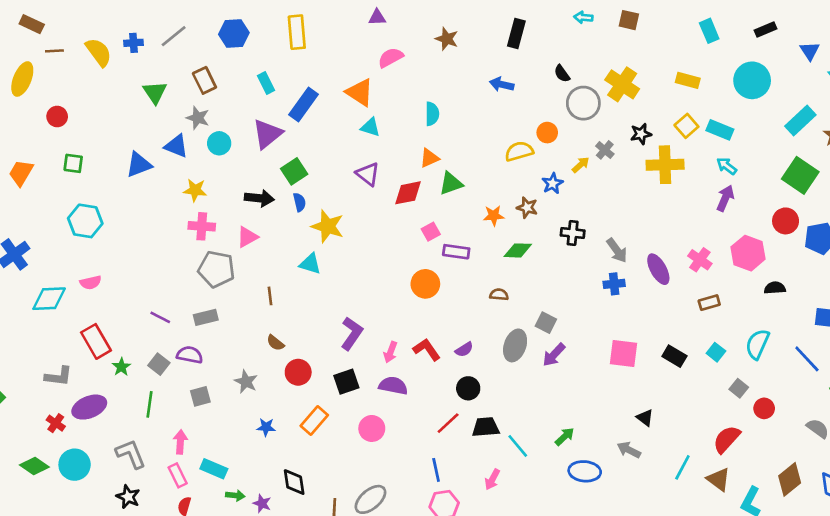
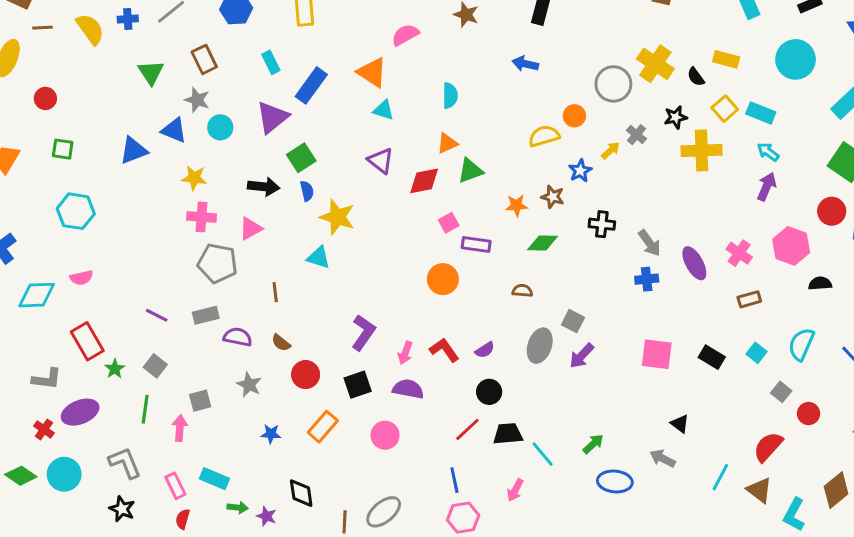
black semicircle: (562, 74) -> (696, 77), moved
purple semicircle: (190, 355) -> (238, 337), moved
pink arrow: (180, 442) -> (180, 428), moved

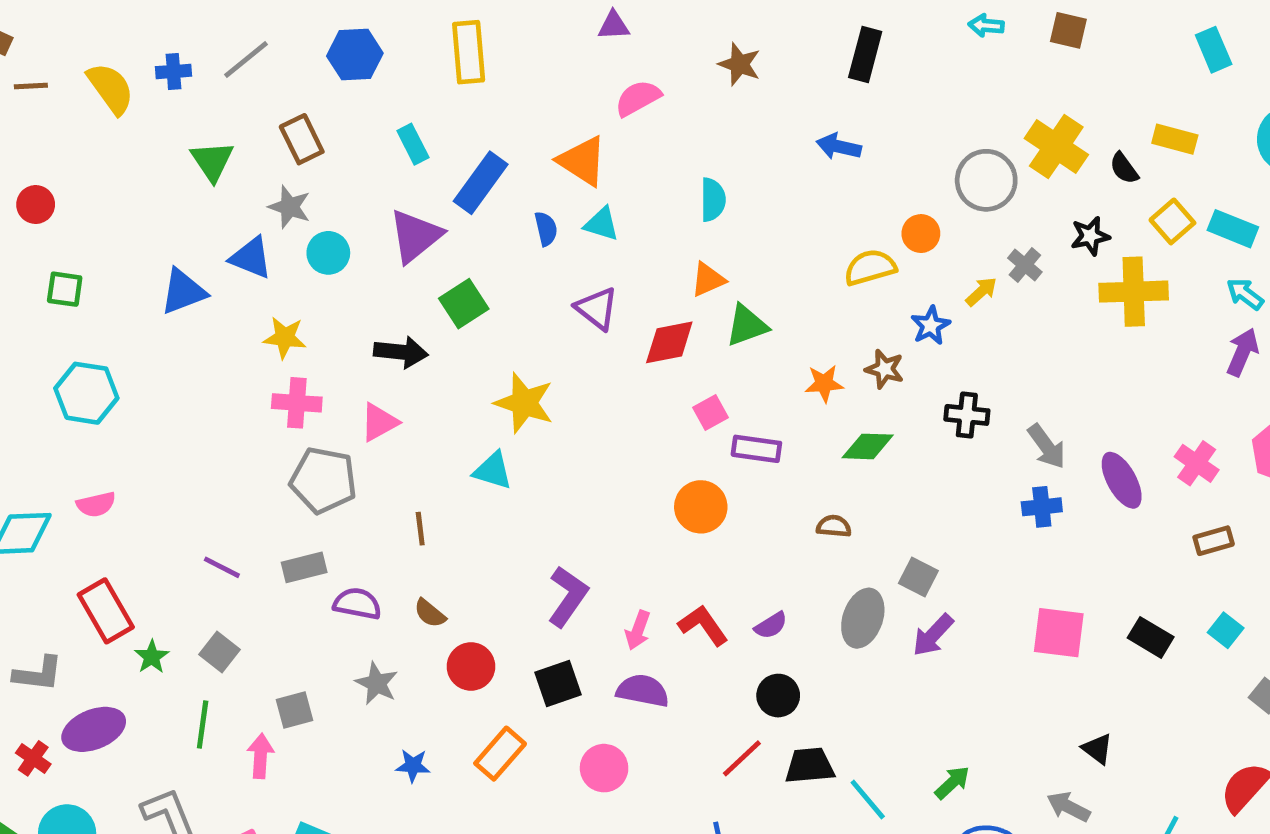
blue semicircle: (307, 191) -> (546, 229), moved

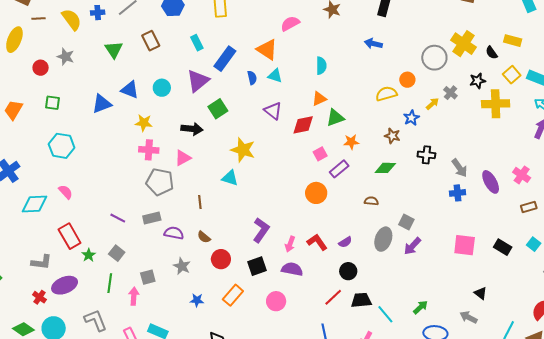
gray star: (290, 207) -> (66, 57), moved
orange star: (824, 384) -> (351, 142), moved
purple rectangle: (756, 449) -> (339, 169), turned -48
pink semicircle: (96, 504) -> (66, 192), turned -119

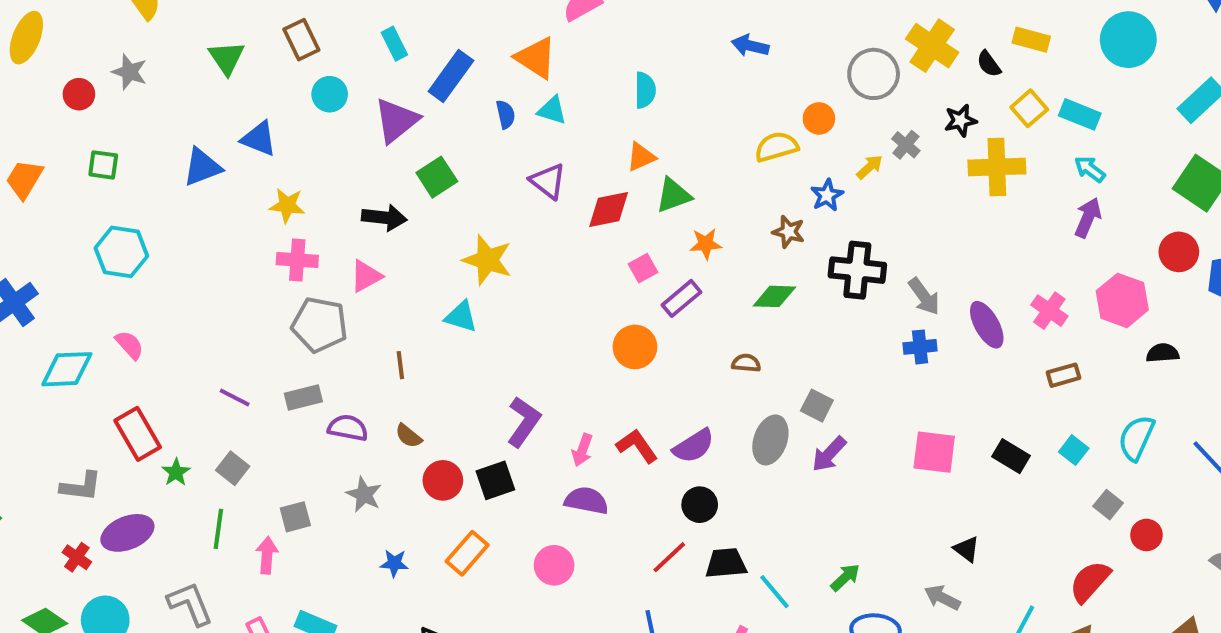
cyan circle: (162, 88) -> (330, 94), moved
black cross: (426, 155) -> (857, 270), size x1.5
purple semicircle: (345, 242) -> (694, 446), size x1.5
black square: (257, 266) -> (495, 480), moved

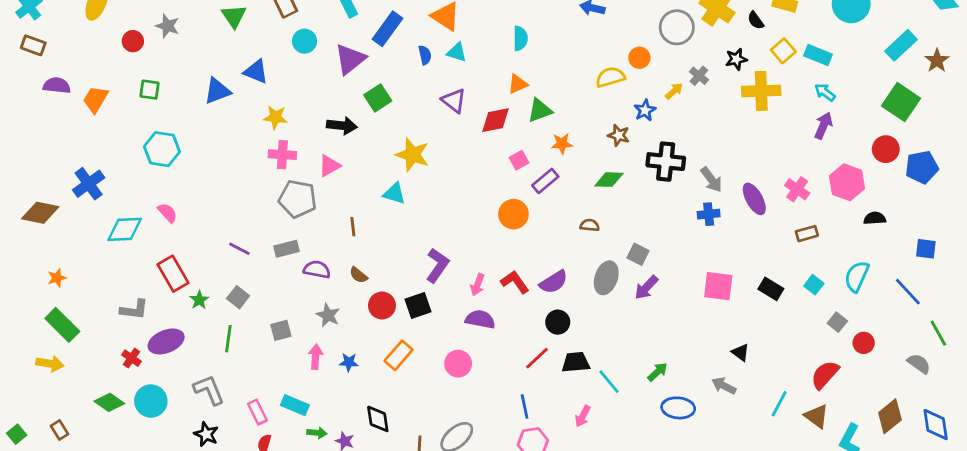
pink arrow: (267, 555) -> (316, 357), moved

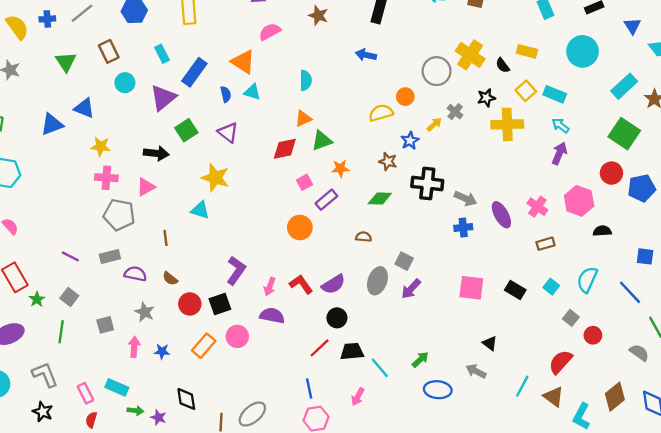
purple triangle: (454, 101) -> (228, 132), moved
gray arrow: (711, 180) -> (466, 199), turned -30
pink circle: (458, 364) -> (237, 336), moved

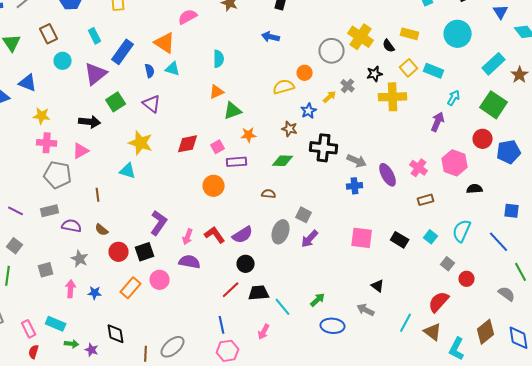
cyan arrow: (561, 126) -> (454, 98), moved, turned 84
red diamond: (285, 149) -> (188, 144), moved
purple rectangle: (326, 200) -> (237, 162), turned 36

